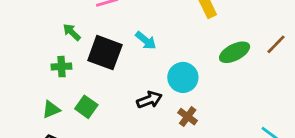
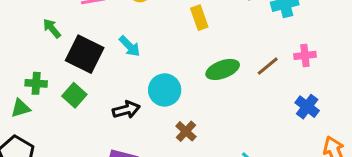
green cross: (61, 67) -> (36, 83), moved
green square: (86, 107) -> (74, 95), moved
brown cross: (188, 117) -> (186, 131), moved

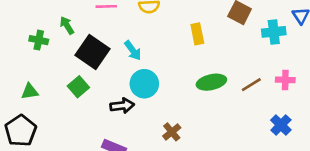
green cross: (36, 83) -> (39, 40), moved
cyan circle: (165, 90) -> (144, 84), moved

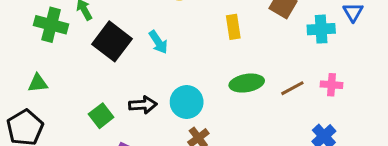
green cross: (39, 40) -> (51, 25), size x1.5
cyan circle: (144, 84) -> (187, 102), moved
green square: (78, 87) -> (101, 116), moved

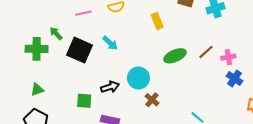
pink cross: (331, 85) -> (228, 57), moved
green square: (101, 116) -> (84, 101), turned -35

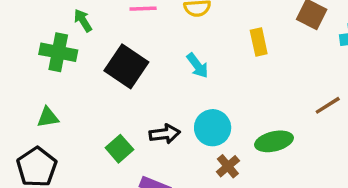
green arrow: (56, 33) -> (83, 20), moved
cyan arrow: (110, 43) -> (197, 66), moved
green ellipse: (175, 56) -> (274, 141), moved
green square: (84, 101) -> (119, 149), turned 35

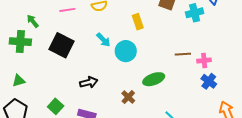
brown line: (328, 105) -> (183, 54), turned 35
cyan circle: (213, 128) -> (126, 51), moved
green square: (119, 149) -> (56, 106), moved

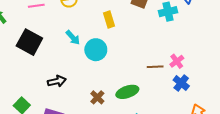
brown line: (183, 54) -> (155, 67), moved
pink cross: (204, 60) -> (177, 61), turned -32
green ellipse: (154, 79) -> (127, 92), moved

